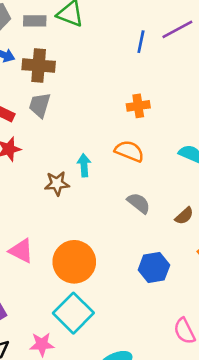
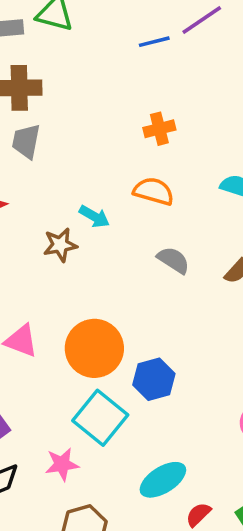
blue line: (141, 42) -> (154, 42), turned 70
cyan arrow: (84, 165) -> (94, 217), turned 130
blue hexagon: (154, 267) -> (154, 379), moved

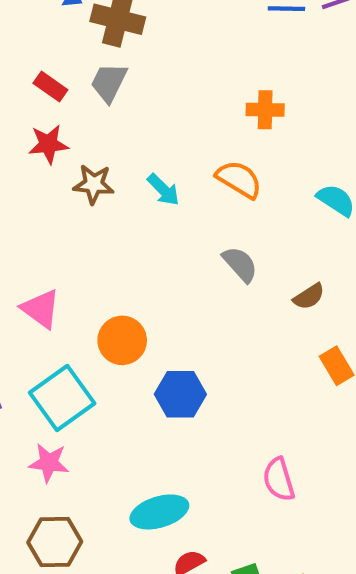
brown star: (60, 245) -> (94, 184), moved
orange circle: (94, 348) -> (122, 340), size x0.7
cyan square: (100, 418) -> (62, 398), moved

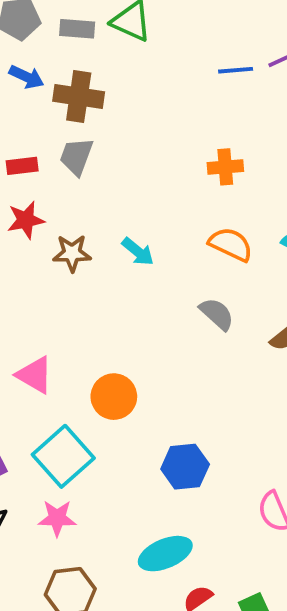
red rectangle: (50, 86) -> (22, 166), turned -36
orange semicircle: (239, 179) -> (231, 244), moved
blue hexagon: (180, 394) -> (185, 467), moved

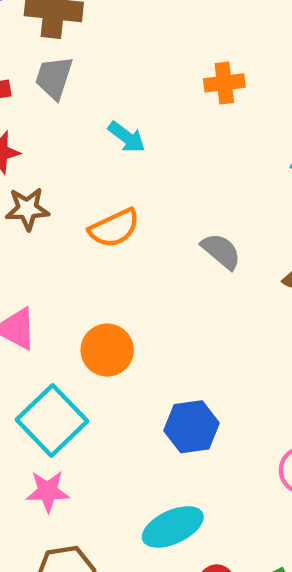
orange semicircle: (231, 244) -> (114, 228), moved, turned 132
cyan arrow: (138, 252) -> (127, 137), moved
brown star: (72, 253) -> (27, 209), moved

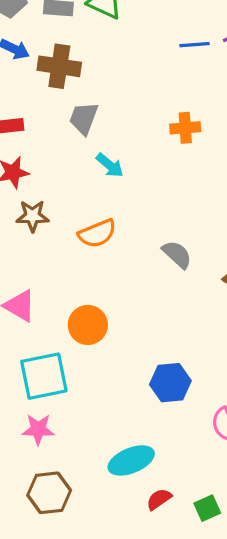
gray trapezoid: (54, 78) -> (84, 118), moved
cyan square: (52, 420) -> (44, 376), turned 30
blue hexagon: (192, 427) -> (170, 383), moved

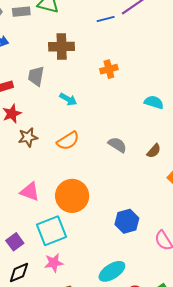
brown cross: (59, 66) -> (62, 47), moved
gray trapezoid: (84, 118) -> (36, 76), moved
orange circle: (88, 325) -> (72, 196), size x1.4

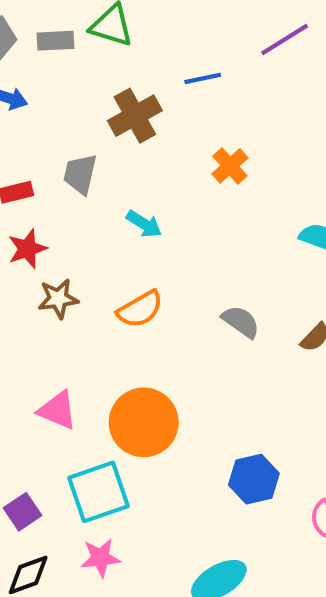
blue line: (106, 19) -> (203, 78), moved
brown cross: (62, 47) -> (135, 116), turned -30
orange cross: (109, 69) -> (230, 166), turned -30

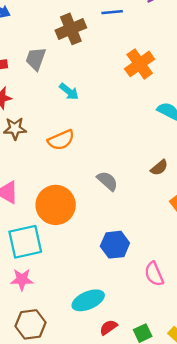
orange cross: (230, 166) -> (140, 64), moved, size x1.4
gray semicircle: (241, 322) -> (107, 181), moved

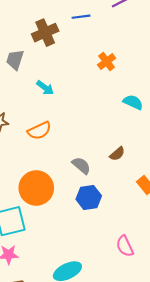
orange cross: (140, 64) -> (107, 62), size x0.7
brown semicircle: (159, 168) -> (117, 154), moved
blue hexagon: (115, 245) -> (89, 198), moved

